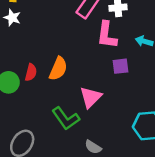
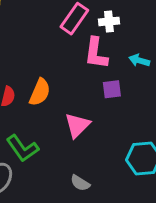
green L-shape: (66, 118) -> (22, 148), moved

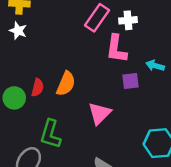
cyan arrow: (139, 60) -> (155, 66), moved
green L-shape: (22, 148) -> (50, 134), turned 52

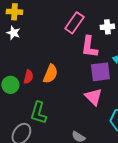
white cross: (128, 20) -> (107, 27), moved
purple square: (131, 81) -> (100, 72), size x1.5
pink triangle: (100, 113) -> (93, 97), moved, turned -30

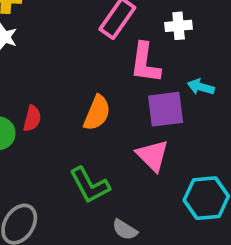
orange semicircle: (50, 74) -> (97, 113), moved
green L-shape: (38, 113) -> (90, 185), moved, turned -45

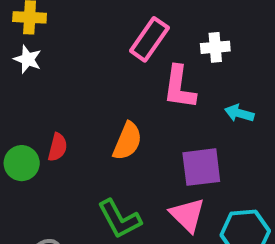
purple square: (166, 109) -> (201, 167), moved
pink triangle: (153, 156) -> (187, 215), moved

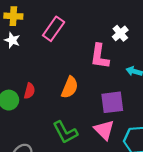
pink rectangle: (149, 39) -> (54, 29), moved
white cross: (215, 47) -> (120, 33), turned -35

